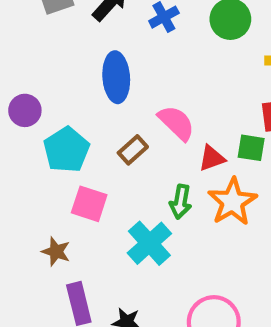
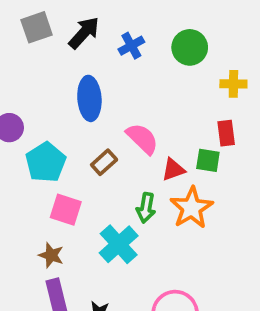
brown star: (56, 252) -> (51, 255), moved

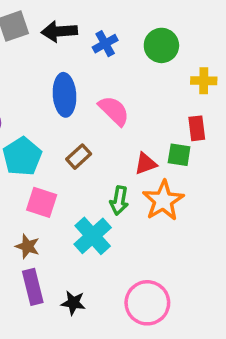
black arrow: (84, 33) -> (59, 31), turned -136
pink semicircle: (142, 139) -> (114, 111), moved

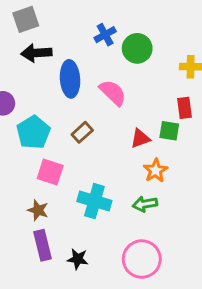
black arrow: (59, 31) -> (36, 53), moved
green circle: (161, 45) -> (137, 48), moved
green arrow: (119, 201) -> (145, 204), moved, turned 70
orange star: (163, 201) -> (155, 170), size x0.7
cyan cross: (93, 236) -> (94, 201), turned -32

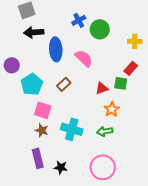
red rectangle: (184, 108) -> (131, 68), turned 48
brown star: (38, 210) -> (42, 130), moved

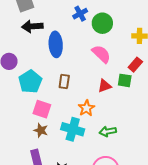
pink semicircle: (84, 58) -> (101, 54), moved
brown rectangle: (64, 84) -> (64, 82), turned -40
orange star: (112, 109) -> (86, 108), moved

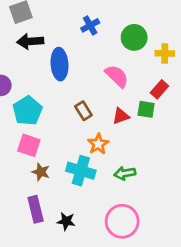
green circle: (102, 23) -> (134, 37), moved
brown rectangle: (64, 82) -> (83, 111), moved, turned -40
pink square: (42, 109) -> (29, 145), moved

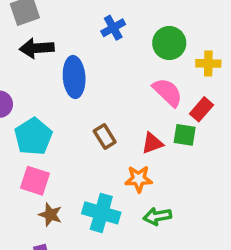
pink semicircle: (117, 76) -> (168, 92), moved
orange star: (98, 144) -> (139, 179), moved, turned 30

